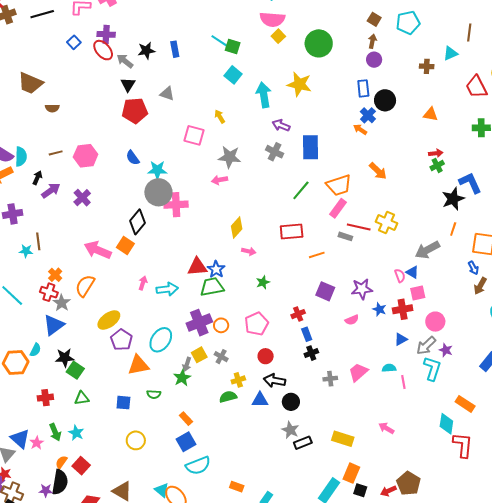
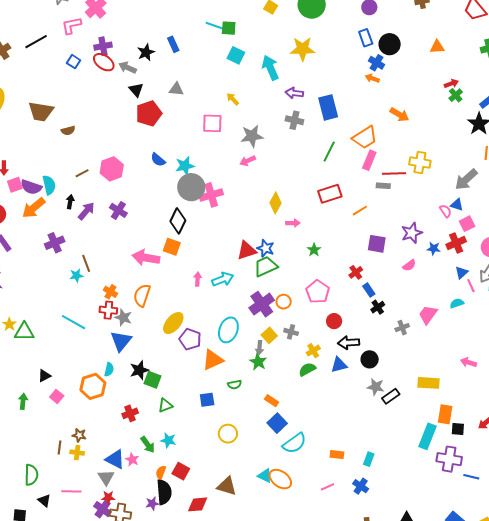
pink line: (403, 382) -> (471, 286), moved

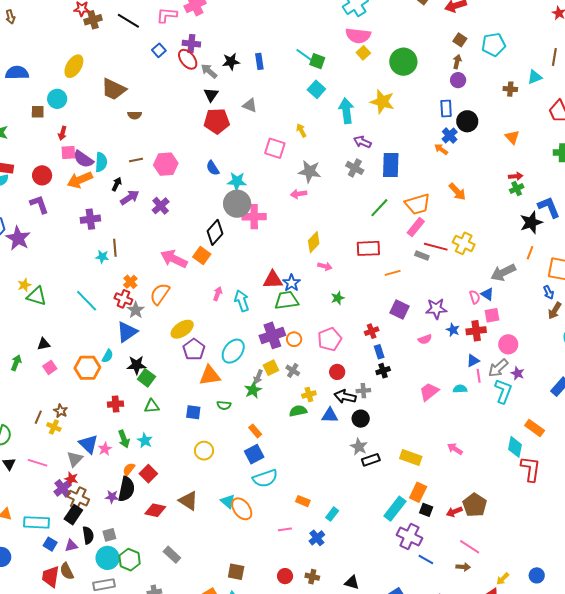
black line: (36, 42) -> (128, 21), turned 45
orange triangle: (437, 47) -> (512, 137), turned 35
cyan arrow: (223, 279) -> (242, 301), turned -105
gray cross: (402, 328) -> (363, 391), moved

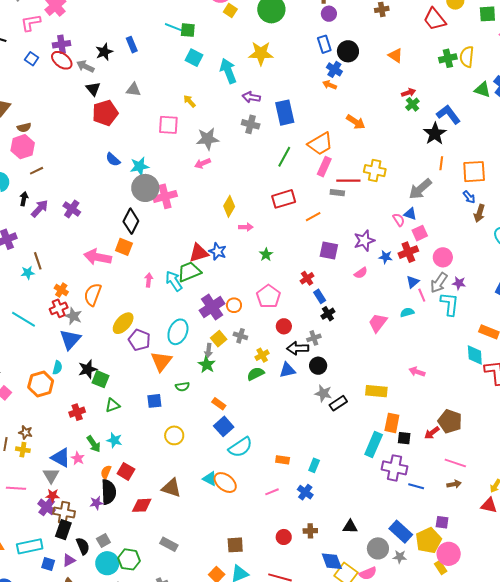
pink hexagon: (166, 164) -> (23, 147), moved
red cross: (123, 299) -> (59, 308), turned -30
green trapezoid: (286, 300) -> (189, 272), moved
orange triangle: (210, 376) -> (161, 361), turned -30

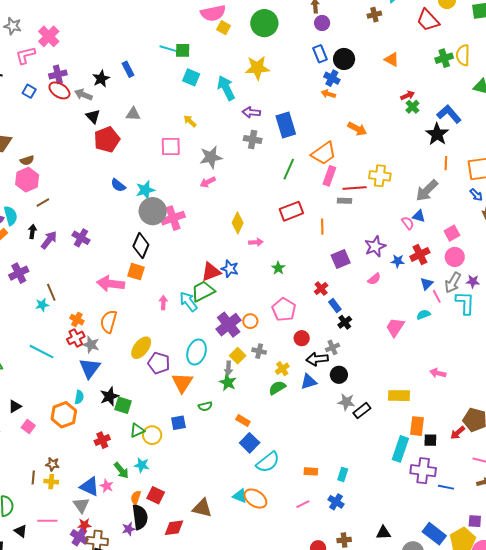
orange line: (313, 217) -> (322, 227), turned -56
pink square: (420, 233) -> (452, 233), moved
purple square: (329, 250) -> (341, 259), turned -30
yellow circle: (174, 435) -> (152, 435), moved

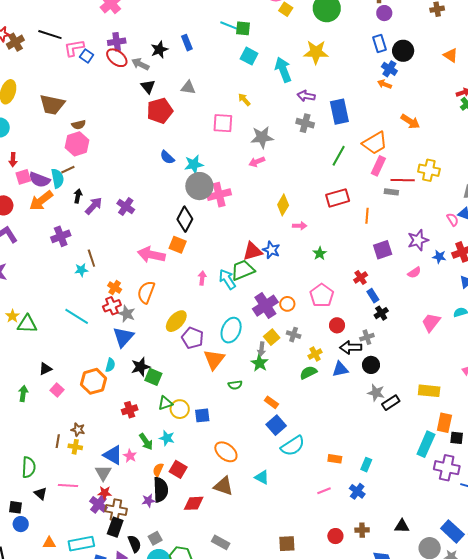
pink L-shape: (25, 55) -> (74, 48), moved
brown line: (43, 202) -> (68, 170), moved
blue square: (178, 423) -> (202, 415), moved
orange ellipse: (255, 499) -> (226, 452), moved

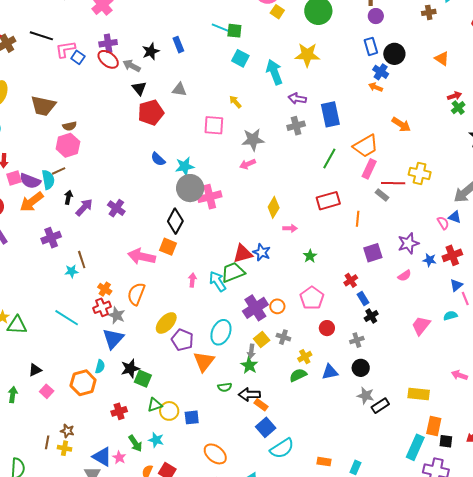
gray cross: (305, 123) -> (296, 126), turned -30
gray rectangle: (391, 192) -> (382, 195), turned 32
black arrow: (351, 347) -> (249, 394), moved

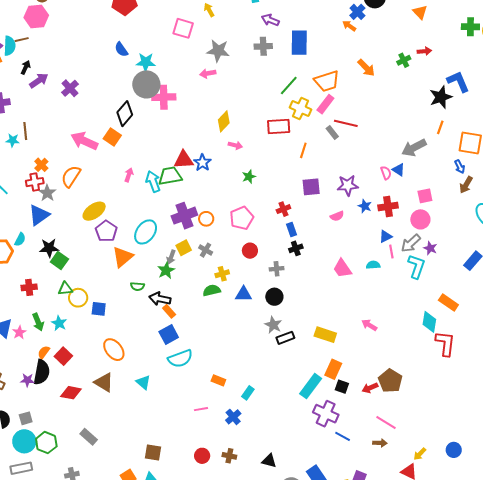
green cross: (458, 108) -> (404, 60), moved
yellow cross: (420, 173) -> (301, 109), moved
pink trapezoid: (421, 326) -> (342, 268), turned -85

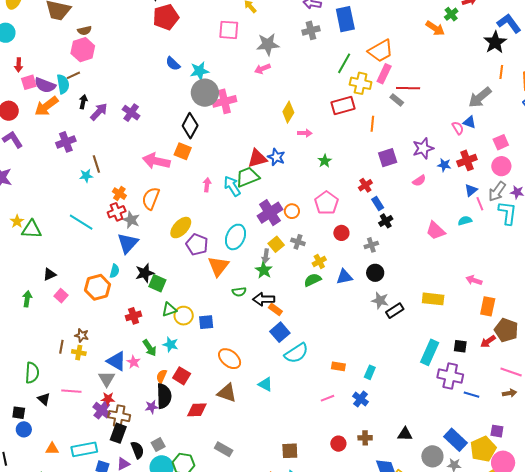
orange arrow: (366, 68) -> (435, 28), moved
orange rectangle: (333, 369) -> (488, 306), moved

